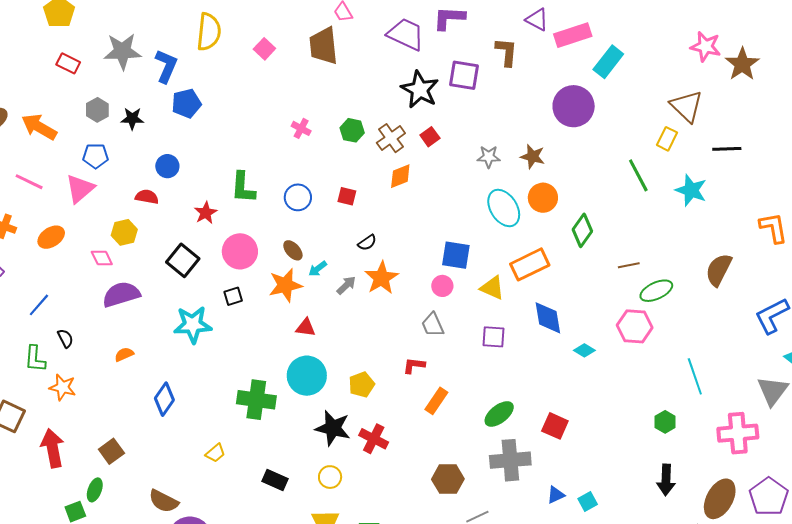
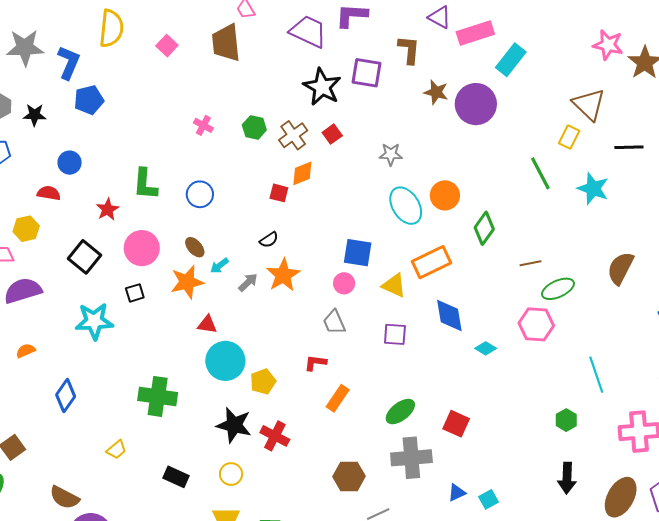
brown star: (533, 156) -> (436, 92), moved
red square: (347, 196) -> (279, 193), moved
cyan circle: (307, 376) -> (225, 361), moved

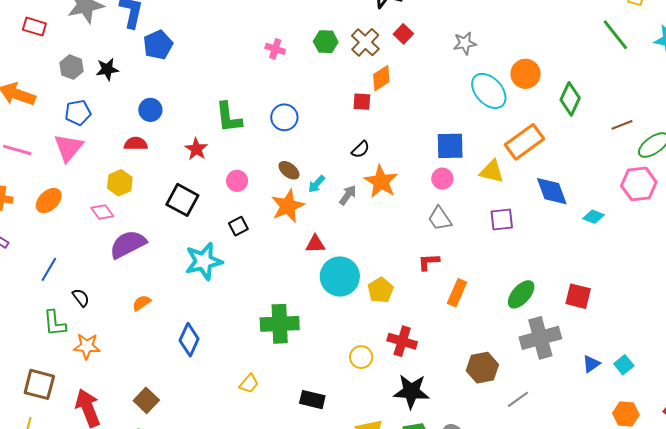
pink circle: (142, 248) -> (237, 181), size x0.6
black star: (234, 425) -> (411, 391), moved
yellow circle: (231, 474) -> (361, 357), moved

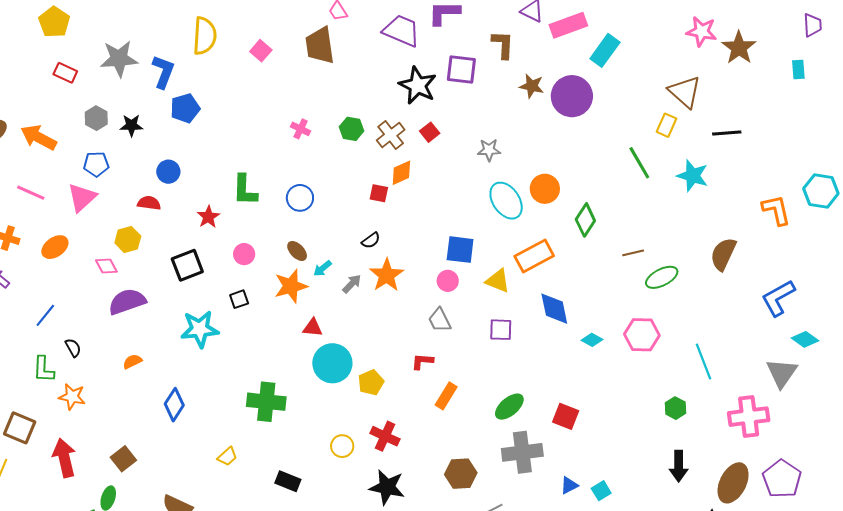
pink hexagon: (639, 184) -> (642, 335), moved
black square: (182, 200) -> (187, 265), turned 32

